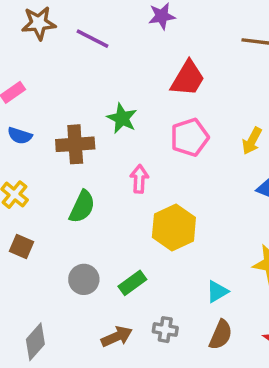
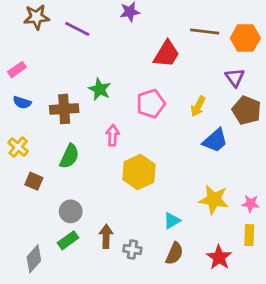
red trapezoid: (188, 78) -> (167, 54), moved
brown square: (21, 246) -> (34, 181), moved
green rectangle: (132, 283) -> (68, 240), moved
brown arrow: (117, 337) -> (106, 236), moved, turned -65

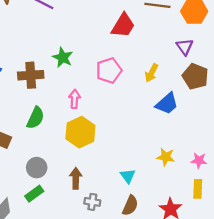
yellow hexagon: (139, 172) -> (80, 132), moved
yellow star: (214, 200) -> (166, 157), size x0.7
cyan triangle: (172, 221) -> (128, 176), turned -35
brown arrow: (106, 236) -> (76, 178), moved

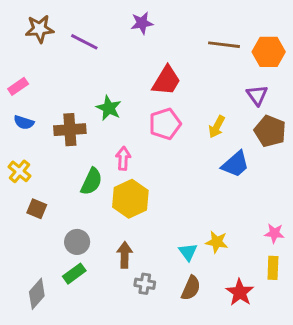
red trapezoid: (123, 25) -> (166, 81), moved
green semicircle: (35, 118) -> (91, 181), moved
yellow star: (166, 157) -> (217, 242), moved

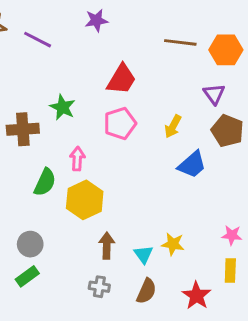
brown arrow: (125, 255) -> (107, 246), moved

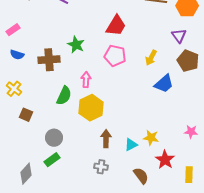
pink pentagon: (120, 123) -> (115, 56), turned 30
cyan triangle: (143, 254) -> (131, 145), turned 40
yellow rectangle: (230, 271) -> (189, 175), moved
brown semicircle: (146, 291) -> (141, 176), moved, turned -60
red star: (196, 296) -> (165, 160), moved

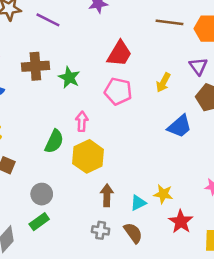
yellow arrow: (151, 58) -> (163, 83), moved
brown cross: (49, 60) -> (35, 66), moved
brown semicircle: (141, 176) -> (133, 233), moved

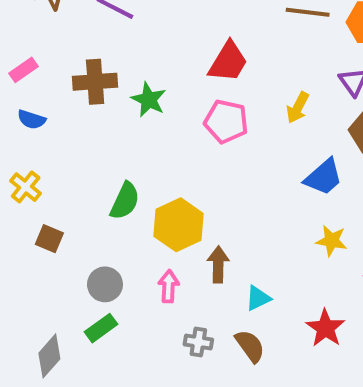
pink arrow: (82, 121) -> (169, 286), moved
yellow star: (163, 194) -> (331, 241), moved
brown arrow: (107, 195) -> (218, 265), moved

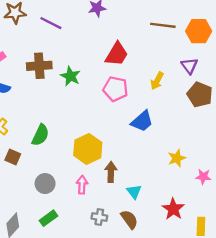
blue trapezoid: (324, 177) -> (142, 121), moved
green semicircle: (125, 201) -> (40, 135), moved
yellow star: (331, 241) -> (177, 158), turned -30
cyan triangle: (258, 298) -> (134, 192), turned -42
green rectangle: (101, 328) -> (49, 218), moved

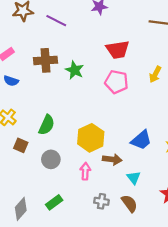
red trapezoid: (117, 54) -> (118, 50), turned 50
blue trapezoid: (142, 121) -> (141, 140), moved
brown arrow: (111, 172) -> (112, 159), turned 96
gray circle: (45, 184) -> (51, 159), moved

